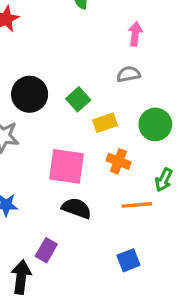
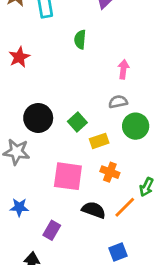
green circle: (155, 124) -> (136, 126), moved
orange line: (137, 205) -> (125, 207), turned -40
black semicircle: (77, 208) -> (94, 210), moved
purple rectangle: (46, 250) -> (52, 230), moved

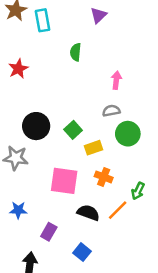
blue square: (118, 252) -> (82, 252), moved, turned -30

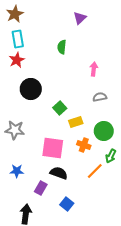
cyan rectangle: (42, 20) -> (18, 39), moved
gray semicircle: (111, 111) -> (100, 97), moved
black circle: (36, 126) -> (31, 89), moved
green circle: (128, 134) -> (104, 131), moved
black semicircle: (88, 213) -> (59, 173), moved

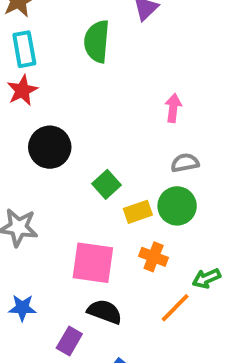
green semicircle: (62, 47) -> (97, 41), moved, size x1.5
green circle: (104, 131) -> (177, 206), moved
green arrow: (111, 156) -> (206, 278), turned 40

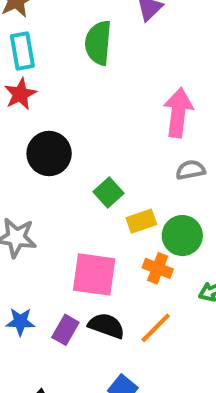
pink arrow: (173, 108) -> (178, 113), size x1.6
green circle: (177, 206) -> (182, 236), moved
orange line: (175, 308) -> (156, 328), moved
purple rectangle: (69, 341) -> (65, 330), moved

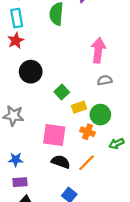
purple rectangle: (65, 330) -> (20, 182), moved, turned 56

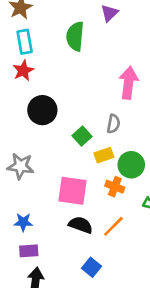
gray semicircle: (105, 80) -> (113, 124), moved, turned 112

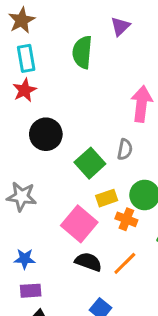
green square: (82, 136) -> (90, 163), size x1.4
yellow rectangle: (104, 155) -> (107, 198), moved
pink square: (72, 191) -> (79, 224), turned 32

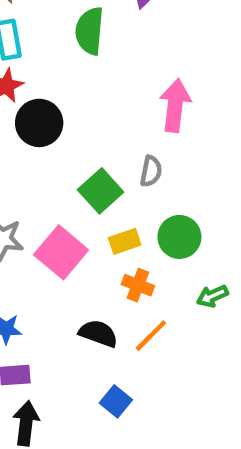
black circle: (46, 134) -> (39, 123), moved
orange cross: (126, 219) -> (138, 285), moved
pink square: (79, 224) -> (61, 252), moved

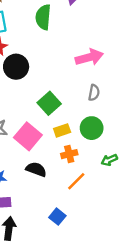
pink arrow: (175, 105) -> (89, 57), turned 68
gray semicircle: (151, 171) -> (94, 93), moved
orange cross: (138, 285) -> (69, 154), turned -35
black semicircle: (98, 333) -> (36, 169), moved

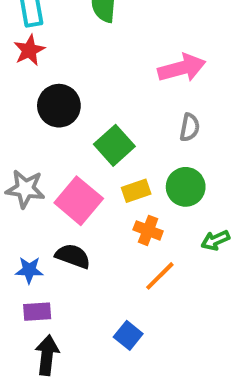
black circle: (16, 67) -> (59, 106), moved
orange cross: (69, 154) -> (148, 230), turned 35
black semicircle: (36, 169) -> (73, 256), moved

